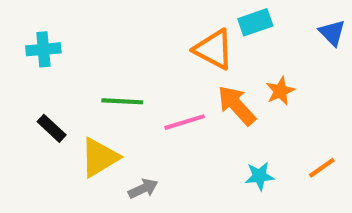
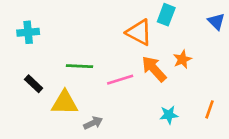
cyan rectangle: (255, 22) -> (166, 15), turned -50
yellow triangle: (99, 157) -> (65, 103), turned 32
orange line: (322, 168) -> (209, 109), turned -36

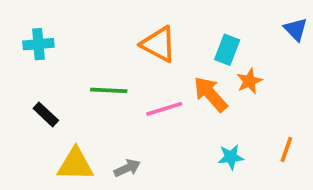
cyan rectangle: (166, 15) -> (227, 50), moved
orange triangle: (139, 32) -> (159, 44), moved
yellow triangle: (65, 103) -> (75, 164), moved

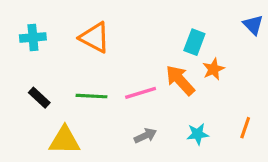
orange triangle: (159, 44) -> (95, 37), moved
green line: (109, 90) -> (92, 96), moved
gray arrow: (127, 168) -> (145, 136), moved

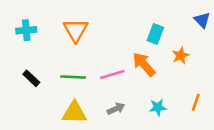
orange triangle: (95, 37) -> (76, 30), turned 32
orange star: (213, 69) -> (181, 56), moved
yellow triangle: (65, 140) -> (74, 112), moved

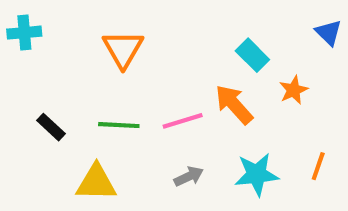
cyan cross: (26, 30) -> (24, 33), moved
cyan rectangle: (155, 34) -> (252, 55), turned -66
cyan star: (158, 107) -> (257, 174), size x1.5
yellow triangle: (74, 112) -> (96, 183), moved

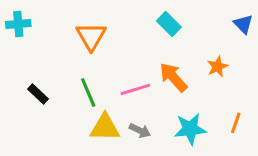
cyan rectangle: (252, 55) -> (169, 24), moved
green line: (119, 125) -> (88, 92), turned 64
gray arrow: (189, 176) -> (140, 130), turned 50
yellow triangle: (96, 183) -> (105, 127), moved

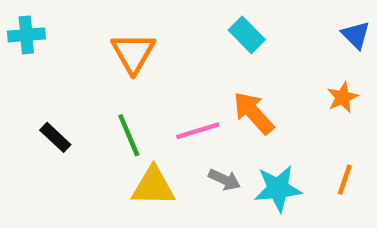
orange star: (217, 67) -> (343, 97), moved
gray arrow: (140, 130) -> (225, 180), moved

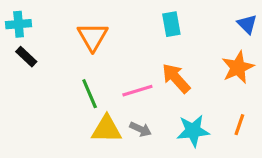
cyan rectangle: (247, 35) -> (171, 24), turned 35
orange star: (343, 97) -> (238, 67), size x1.5
black rectangle: (55, 137) -> (26, 57), moved
gray arrow: (225, 180) -> (141, 129), moved

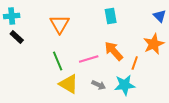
orange line: (239, 125) -> (135, 63), moved
yellow triangle: (107, 129) -> (69, 84), turned 30
gray arrow: (141, 129) -> (99, 85), moved

